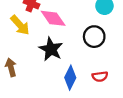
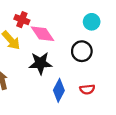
black star: (51, 49) -> (40, 63), turned -30

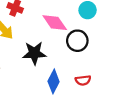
pink diamond: (43, 34) -> (55, 23), moved

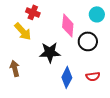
pink diamond: (55, 23) -> (68, 25), turned 40

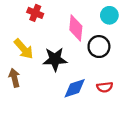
yellow arrow: (23, 31) -> (24, 49), moved
blue diamond: (67, 77) -> (75, 88), turned 45

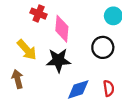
pink diamond: (76, 28) -> (62, 29), moved
red semicircle: (105, 87) -> (109, 88), turned -91

